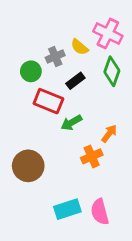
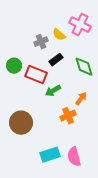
green circle: (31, 71) -> (14, 66), moved
green diamond: (112, 71) -> (84, 67), moved, turned -35

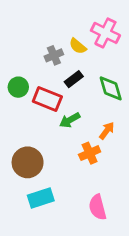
cyan rectangle: (50, 155) -> (41, 198), moved

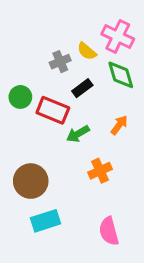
green diamond: (111, 88) -> (121, 75), moved
orange arrow: (107, 131) -> (119, 125), moved

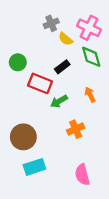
gray cross: (60, 62) -> (51, 23), moved
green circle: (20, 97) -> (18, 62), moved
orange arrow: (119, 125) -> (90, 95), turned -64

